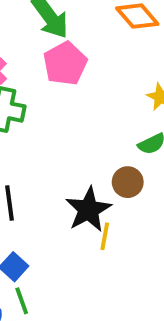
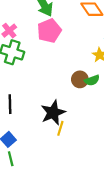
brown circle: (128, 182) -> (80, 79), moved

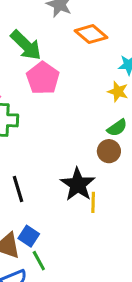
brown circle: (80, 79) -> (109, 151), moved

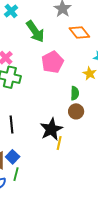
pink pentagon: (43, 78) -> (53, 62), moved
green semicircle: (117, 128) -> (75, 93), moved, turned -64
green line: (39, 261) -> (16, 174), turned 32

